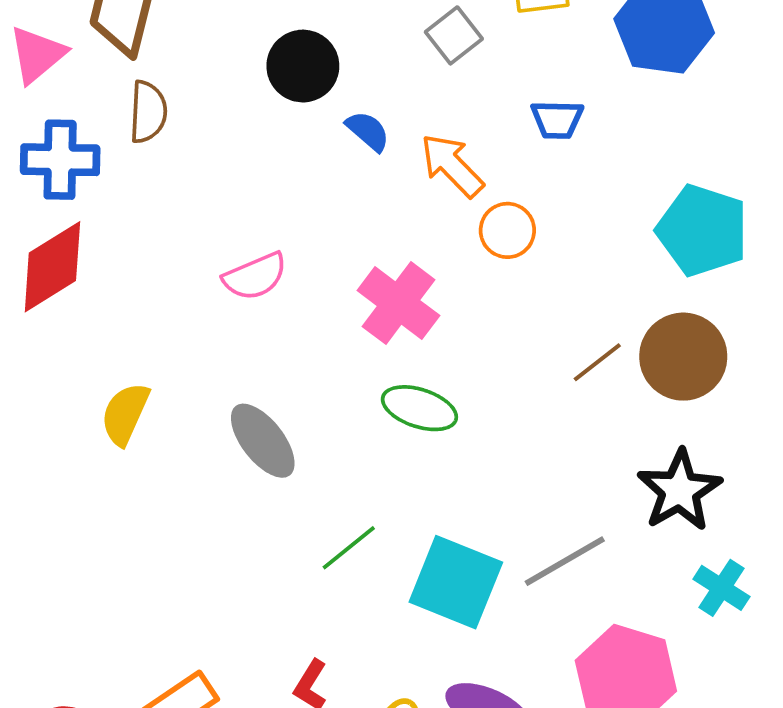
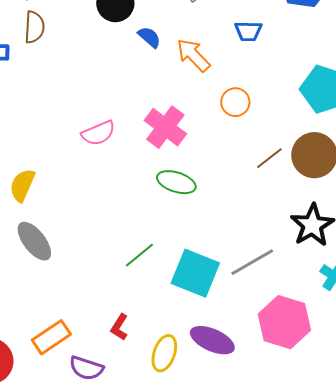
orange circle: (507, 230) -> (235, 102), moved
pink semicircle: (255, 276) -> (98, 133), moved
gray ellipse: (263, 441) -> (34, 241), moved

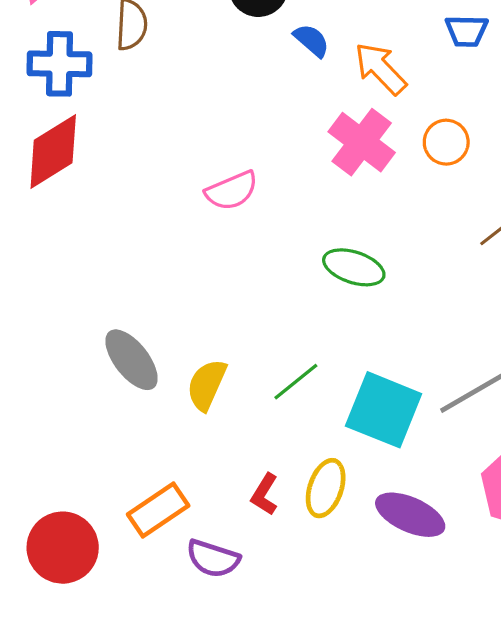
pink cross: (165, 127) -> (362, 142), moved
yellow semicircle: (22, 185) -> (207, 385), moved
yellow ellipse: (164, 353) -> (326, 488), moved

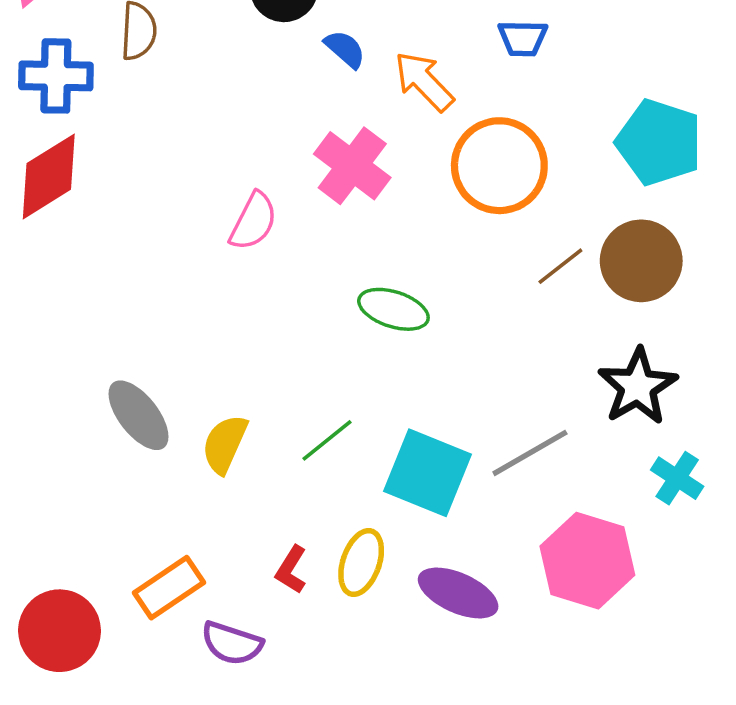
pink cross: (362, 142) -> (352, 166), moved
orange circle: (446, 142) -> (499, 166), size x1.8
pink semicircle: (232, 191) -> (253, 221), turned -40

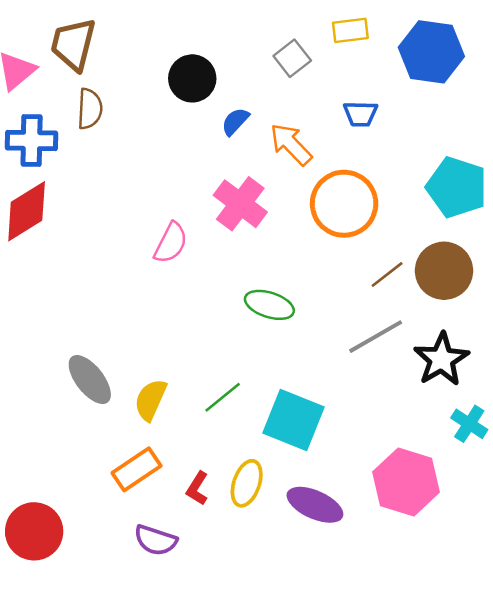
blue semicircle: (345, 49) -> (235, 121), turned -88
gray line: (530, 453) -> (376, 337), moved
orange rectangle: (169, 588) -> (137, 469), moved

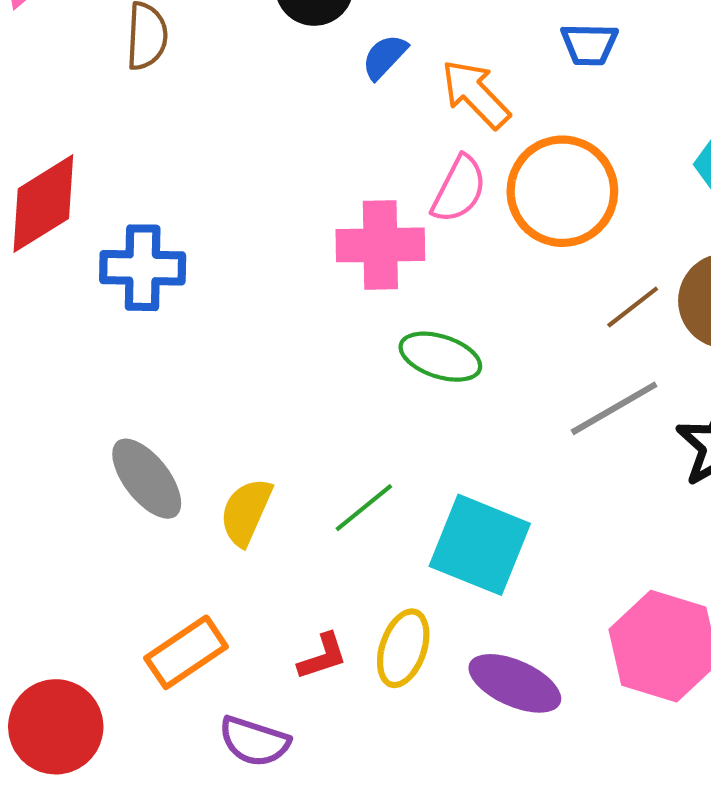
blue cross: (32, 140) -> (143, 268), moved
pink cross: (240, 204) -> (380, 245), moved, turned -38
pink semicircle: (171, 243) -> (459, 189), moved
orange rectangle: (137, 469) -> (186, 652), moved
red L-shape: (197, 488) -> (323, 657), turned -140

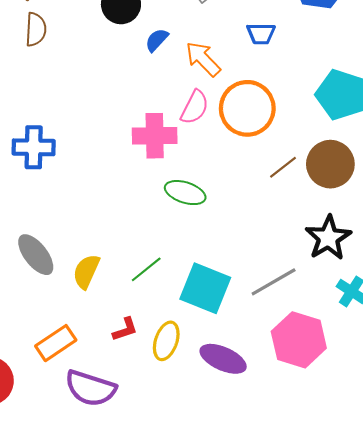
gray line: (614, 408) -> (274, 282), moved
red L-shape: (323, 657) -> (125, 329), moved
purple semicircle: (254, 741) -> (90, 388), size x1.4

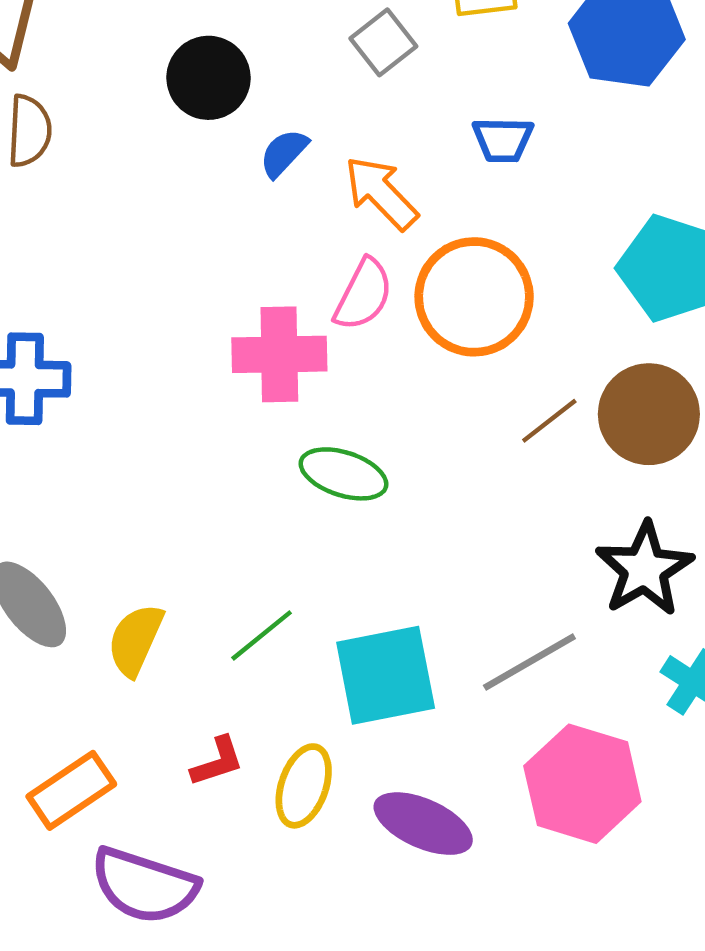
cyan square: (205, 288) -> (386, 675), turned -33

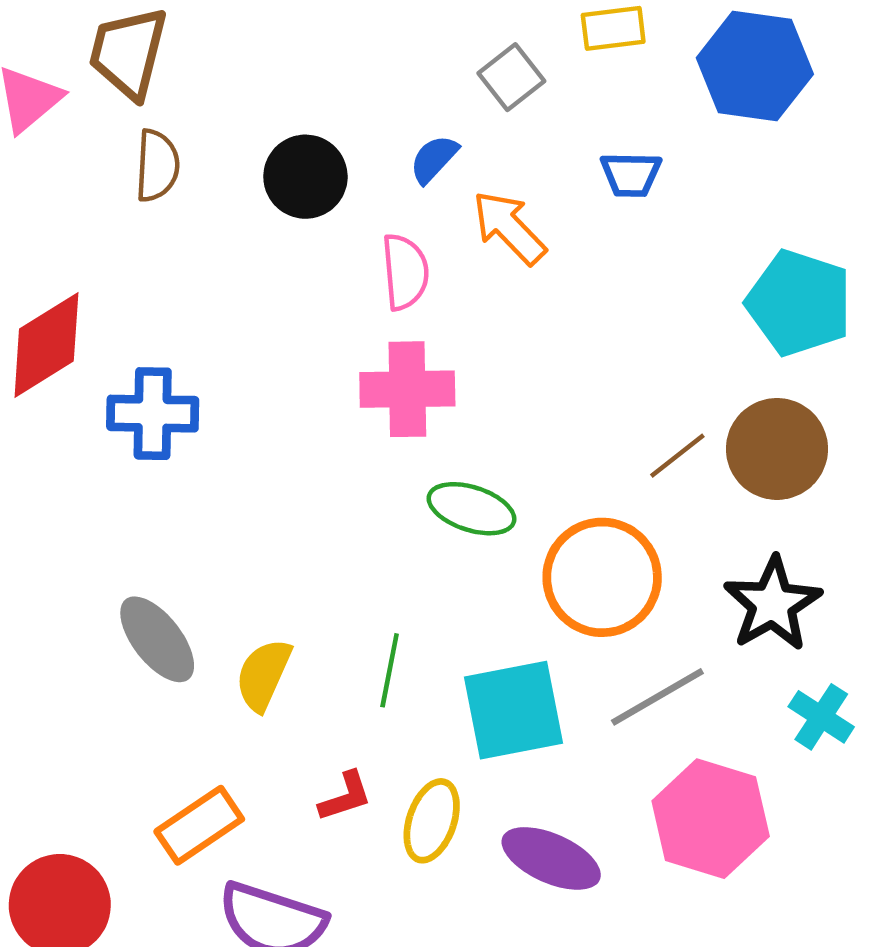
black circle: (209, 78) -> (305, 177), moved
blue semicircle: (284, 153) -> (434, 159), moved
pink semicircle: (363, 295) -> (405, 272), moved, turned -32
orange circle: (474, 297) -> (602, 577), moved
green line: (262, 635) -> (390, 670), turned -40

